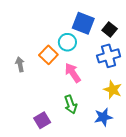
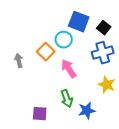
blue star: (103, 117) -> (87, 111), moved
purple square: (42, 120) -> (40, 114), turned 35

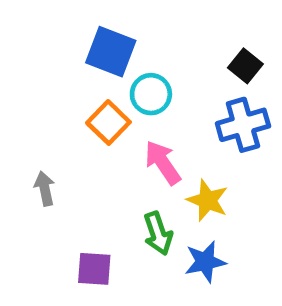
blue square: (79, 22) -> (111, 52), moved
gray arrow: (19, 61) -> (45, 189), moved
yellow star: (107, 85) -> (208, 200), moved

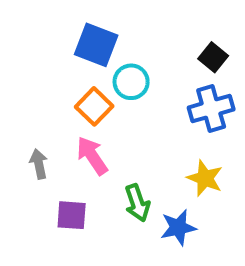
pink arrow: (163, 163) -> (92, 156), moved
yellow star: (208, 200) -> (205, 178), moved
purple square: (94, 269) -> (72, 215), moved

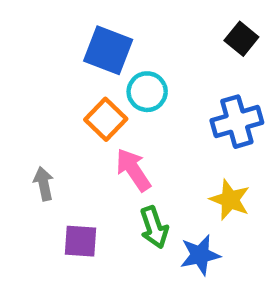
black square: (213, 57) -> (241, 39), moved
pink arrow: (92, 156) -> (133, 170), moved

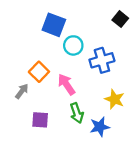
orange square: (106, 119) -> (39, 72), moved
blue cross: (237, 122) -> (102, 60), moved
gray arrow: (44, 184) -> (22, 91), turned 49

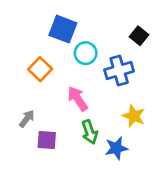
black square: (120, 19) -> (139, 36), moved
orange square: (39, 72) -> (40, 69), moved
gray arrow: (22, 91) -> (27, 119), moved

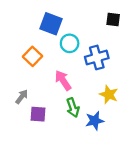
black square: (139, 36) -> (113, 19), moved, turned -32

